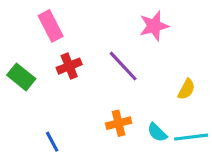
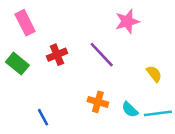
pink rectangle: (51, 26) -> (25, 23), moved
yellow semicircle: (186, 89) -> (154, 74), turned -66
orange cross: (119, 123) -> (98, 102), turned 30

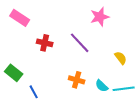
pink rectangle: (25, 23) -> (20, 18), turned -30
red cross: (57, 55) -> (45, 43), turned 35
green rectangle: (17, 64) -> (14, 73), moved

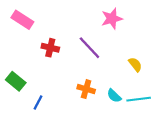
blue line: (34, 92) -> (38, 102), turned 56

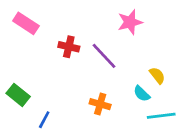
red cross: (50, 48) -> (69, 47), moved
cyan semicircle: (114, 96) -> (142, 94), moved

